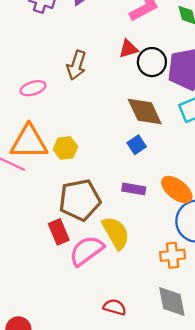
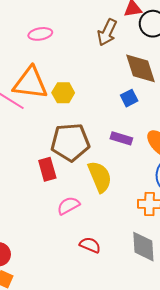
brown arrow: (76, 65) -> (107, 32), moved
pink semicircle: (86, 251) -> (68, 206), moved, size x0.7

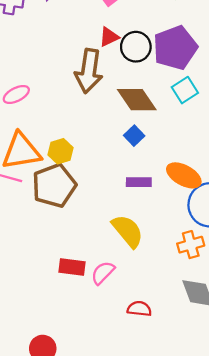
brown arrow: (107, 32) -> (89, 71), size x1.4
brown pentagon: (70, 142) -> (54, 186), moved
red rectangle: (47, 169) -> (72, 267), moved, turned -50

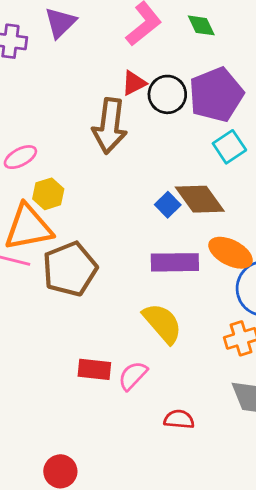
brown diamond: (137, 100) -> (200, 199), moved
yellow hexagon: (60, 151) -> (48, 194), moved
purple rectangle: (139, 182) -> (175, 262), size x1.5

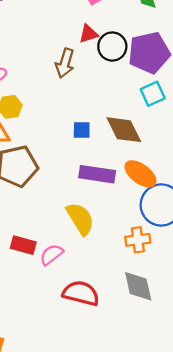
brown arrow: (110, 126) -> (65, 63), size x0.7
blue square: (168, 205) -> (82, 130), moved, turned 36
red semicircle: (179, 419) -> (81, 293), size x1.6

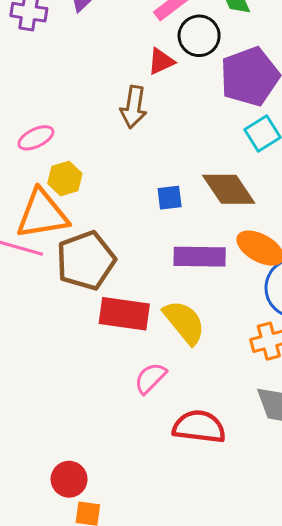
black circle: (112, 47) -> (199, 36), moved
red rectangle: (23, 245) -> (124, 314), moved, size x1.4

